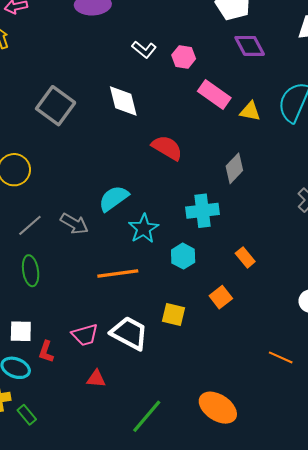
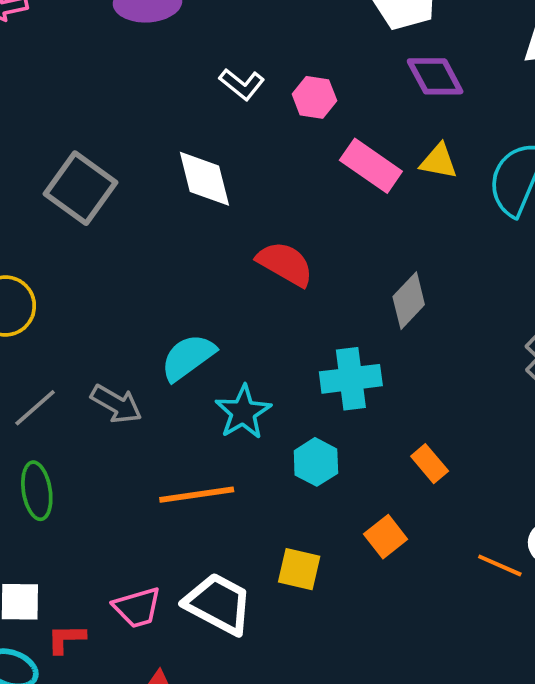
yellow triangle: (250, 111) -> (439, 161), moved
red L-shape: (46, 352) -> (66, 639), turned 70
orange line: (281, 357) -> (500, 565), moved

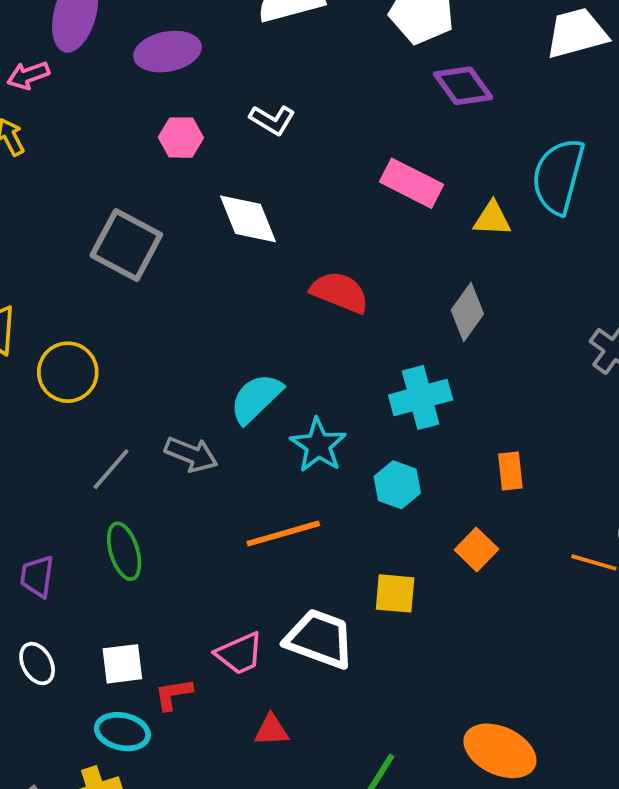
pink hexagon: (314, 97) -> (181, 138), moved
yellow triangle: (439, 161) -> (492, 219), moved
orange rectangle: (430, 464) -> (510, 471), turned 42

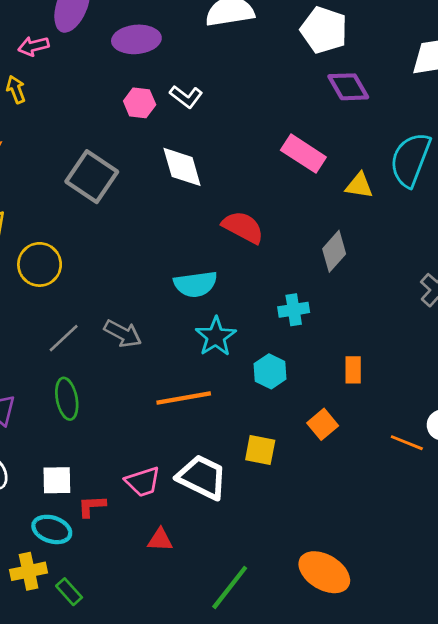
white L-shape: (272, 120) -> (186, 97), moved
cyan cross: (421, 397) -> (294, 310), size x0.7
cyan semicircle: (256, 398) -> (196, 284), moved, turned -150

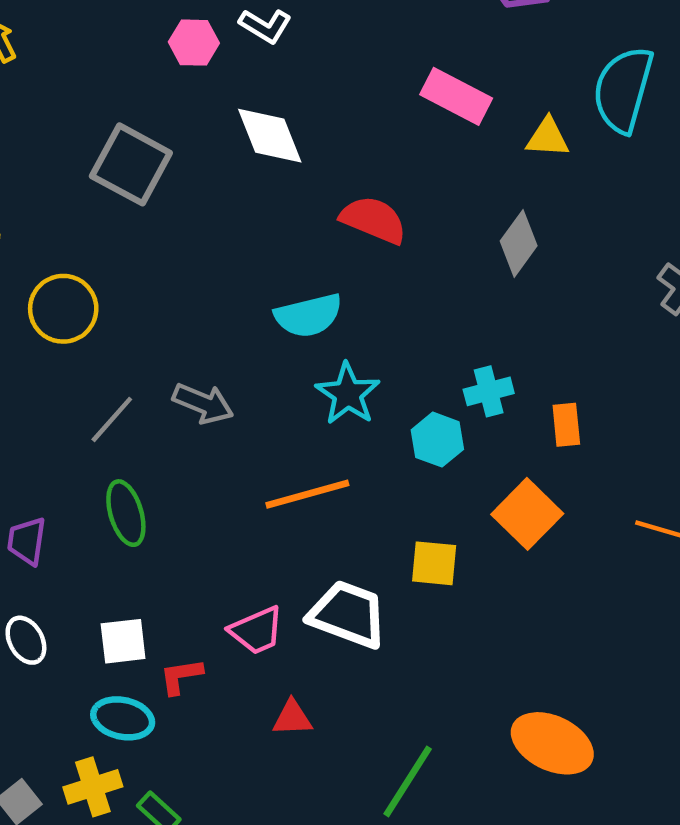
cyan cross: (294, 310) -> (489, 391), moved
orange square: (323, 424) -> (527, 514), size x1.4

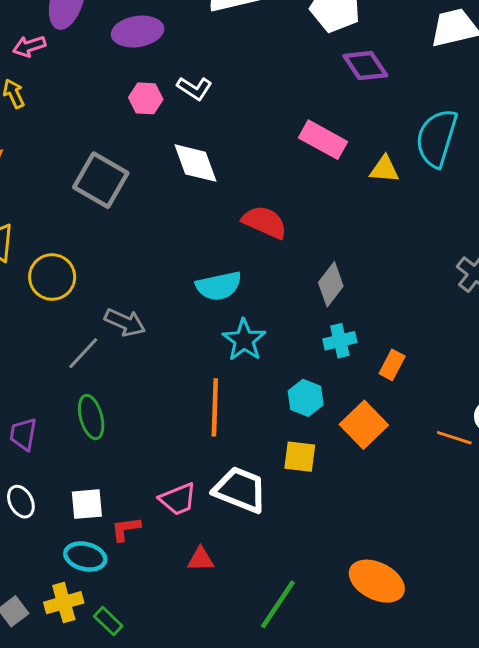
gray diamond: (519, 243) -> (331, 284), moved
gray arrow: (203, 403) -> (125, 322), moved
orange rectangle: (566, 425) -> (392, 365), turned 32
cyan hexagon: (437, 440) -> (306, 398), moved
orange line: (307, 494) -> (215, 407), turned -74

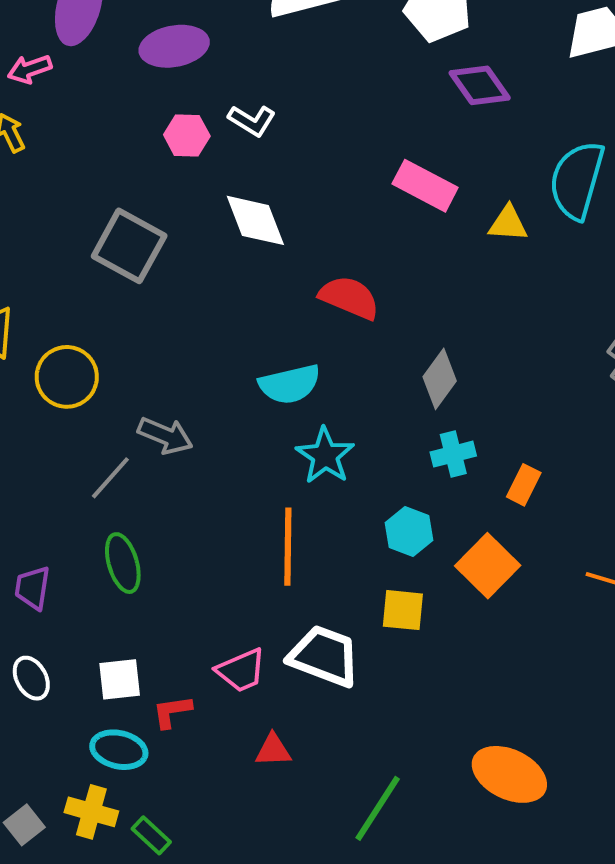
yellow cross: (64, 603) -> (91, 812), turned 33

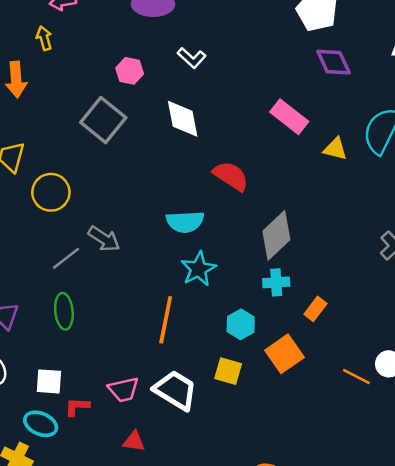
pink hexagon: (187, 135) -> (130, 71), moved
gray diamond: (440, 379) -> (276, 235), size x1.4

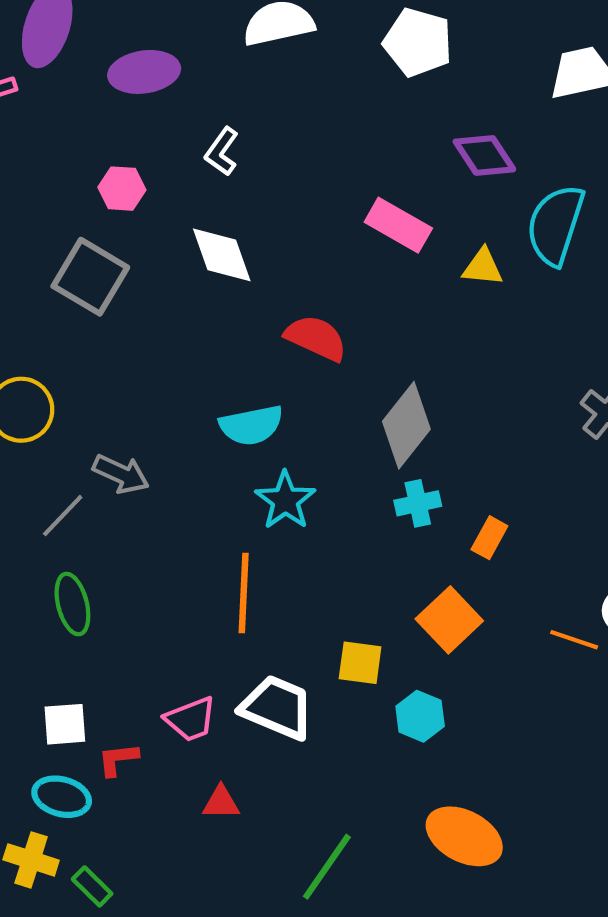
white L-shape: (192, 58) -> (222, 152), turned 92
purple diamond: (334, 62) -> (484, 155), moved
cyan hexagon: (241, 324) -> (420, 716), moved

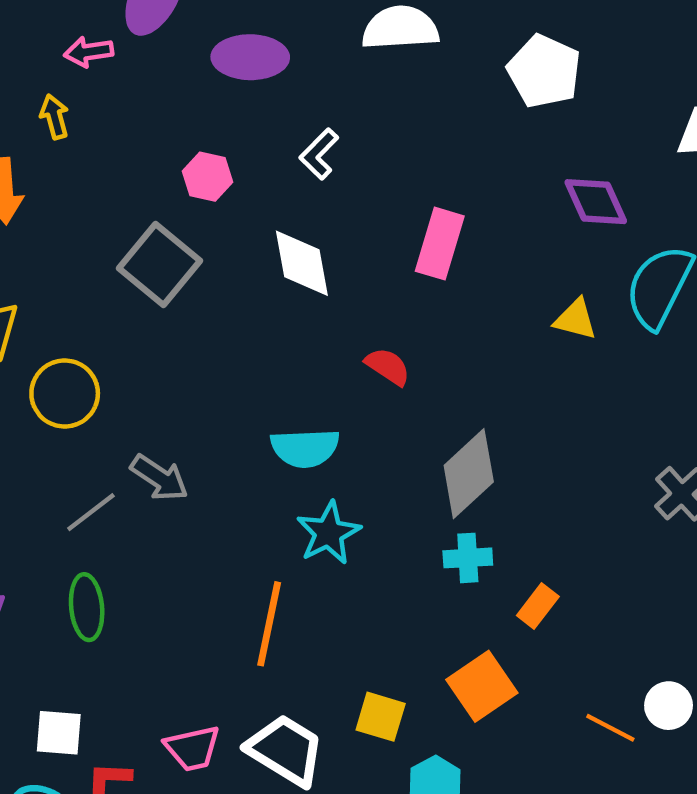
pink rectangle: (398, 225) -> (440, 244), moved, turned 68
red semicircle: (316, 338) -> (388, 366), size x0.7

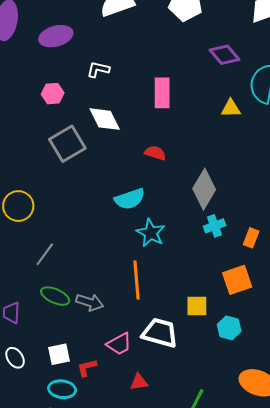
white L-shape: (319, 154) -> (98, 69), turned 75
gray square: (160, 264) -> (67, 144), moved, turned 36
gray arrow: (159, 478) -> (90, 302), moved
green ellipse: (87, 607) -> (55, 296), turned -44
orange square: (482, 686) -> (237, 280), turned 32

